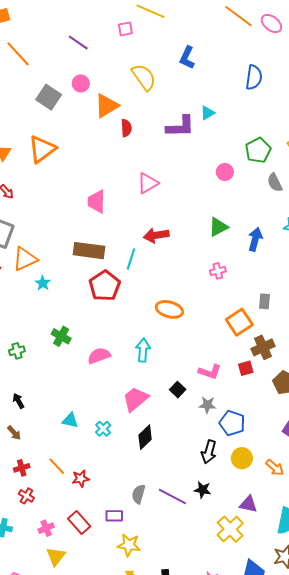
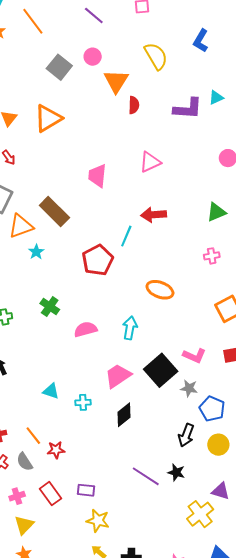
orange triangle: (107, 106) -> (116, 81), turned -32
brown rectangle: (89, 251) -> (54, 212), moved, turned 32
black square: (178, 390) -> (161, 370), size x2.0
cyan cross: (103, 429) -> (83, 402), turned 35
gray semicircle: (138, 494) -> (25, 462), moved, turned -54

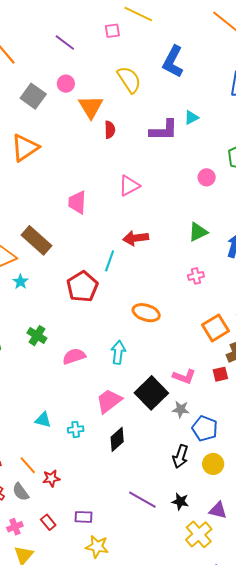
blue L-shape: (201, 41) -> (173, 62), size x1.4
black star: (176, 472) -> (180, 501), moved
red rectangle: (50, 494) -> (48, 522), size x0.7

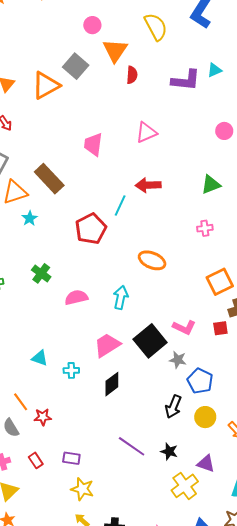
gray square: (33, 96) -> (76, 66), moved

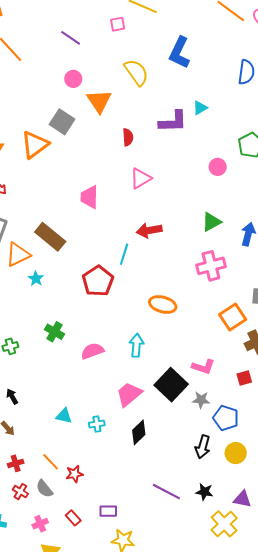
red semicircle: (132, 75) -> (128, 137), moved
pink cross: (205, 228) -> (211, 266), size x1.8
red square: (220, 328) -> (244, 378), moved

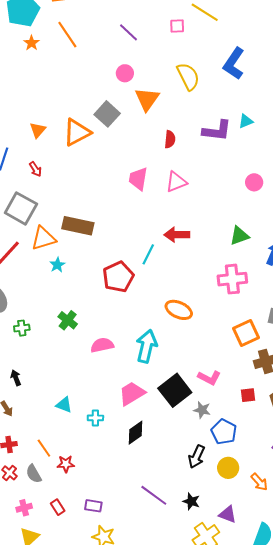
pink trapezoid: (89, 197) -> (138, 179), moved
brown rectangle: (50, 237) -> (78, 226), turned -36
cyan arrow: (136, 345) -> (147, 346), size x1.4

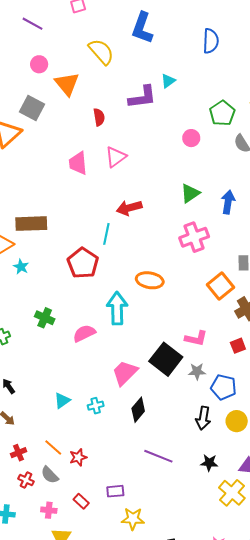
cyan arrow: (147, 346) -> (117, 308), moved
cyan triangle: (64, 405) -> (62, 401), turned -42
purple line: (154, 495) -> (158, 456), moved
pink cross: (24, 508) -> (49, 510), turned 35

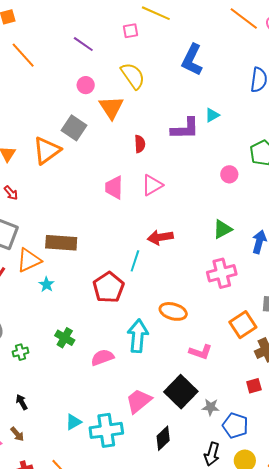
yellow semicircle: (101, 52) -> (133, 76), moved
pink L-shape: (196, 338) -> (201, 352), moved
cyan cross: (96, 406) -> (106, 430), size x2.0
black diamond: (138, 410) -> (163, 438), moved

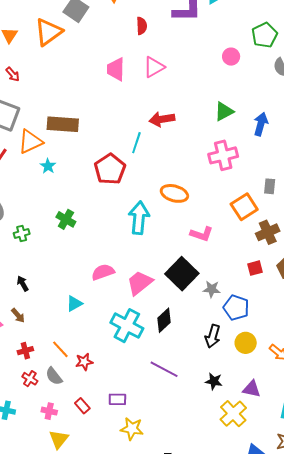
pink semicircle: (102, 357) -> (103, 272), moved
cyan cross: (106, 430) -> (127, 326), moved, turned 36

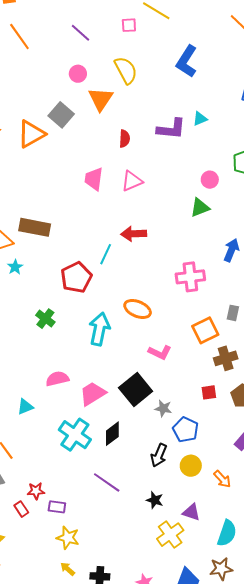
green triangle: (224, 111) -> (200, 208), moved
green cross: (66, 219) -> (45, 319), moved
red star: (84, 362) -> (36, 491), moved

